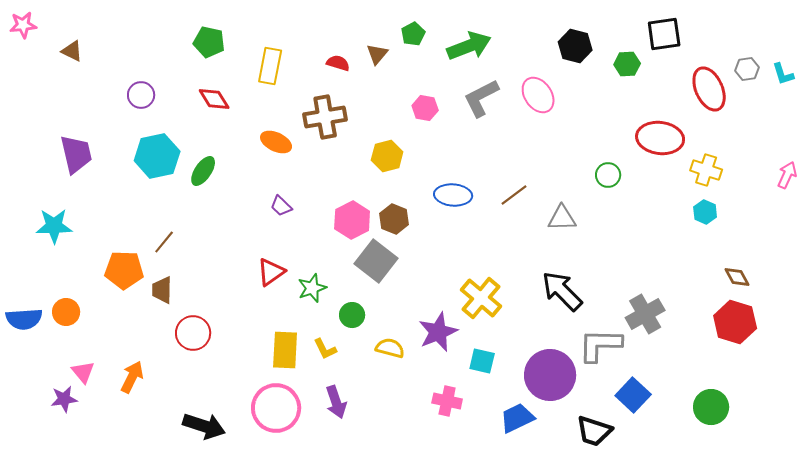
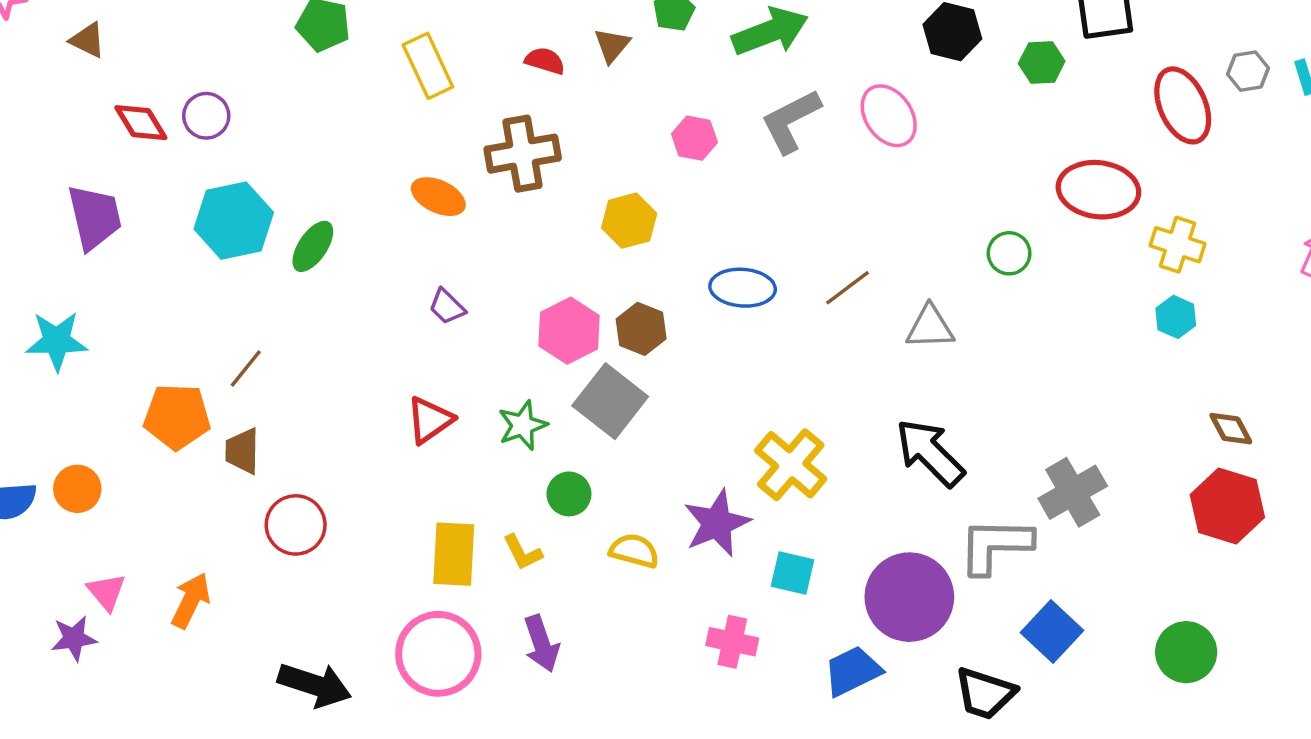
yellow rectangle: (270, 66) -> (428, 66), turned -36
red diamond: (214, 99) -> (141, 123), moved
green star: (312, 288) -> (523, 425), moved

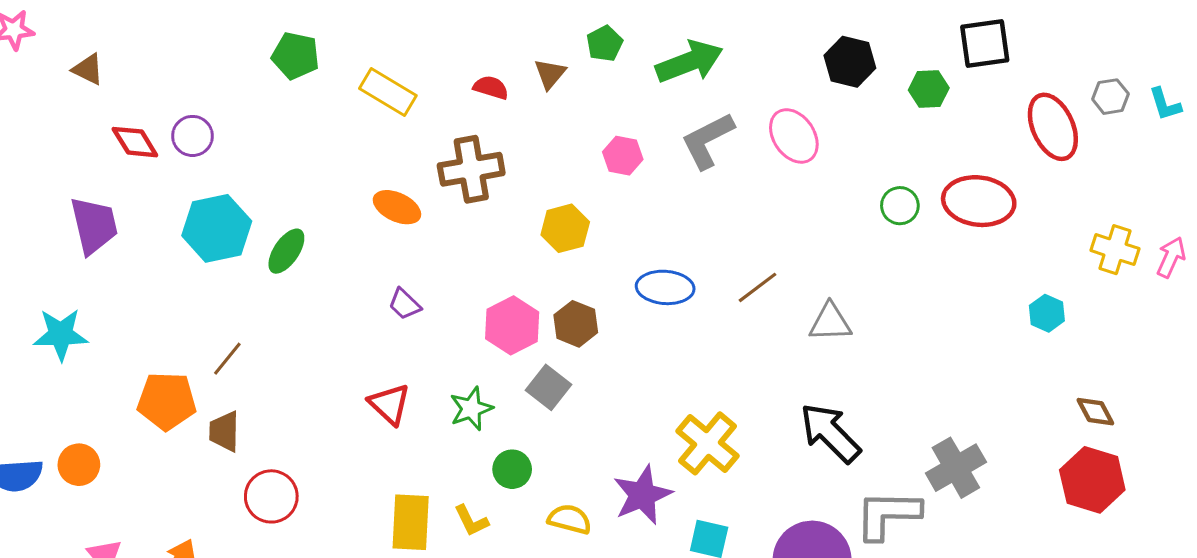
yellow rectangle: (428, 66) -> (388, 92), turned -34
yellow cross: (1178, 245) -> (1115, 250), moved
green circle: (1009, 253) -> (900, 206), moved
gray square: (610, 401) -> (548, 387), size x0.7
red triangle: (430, 420) -> (389, 404), turned -42

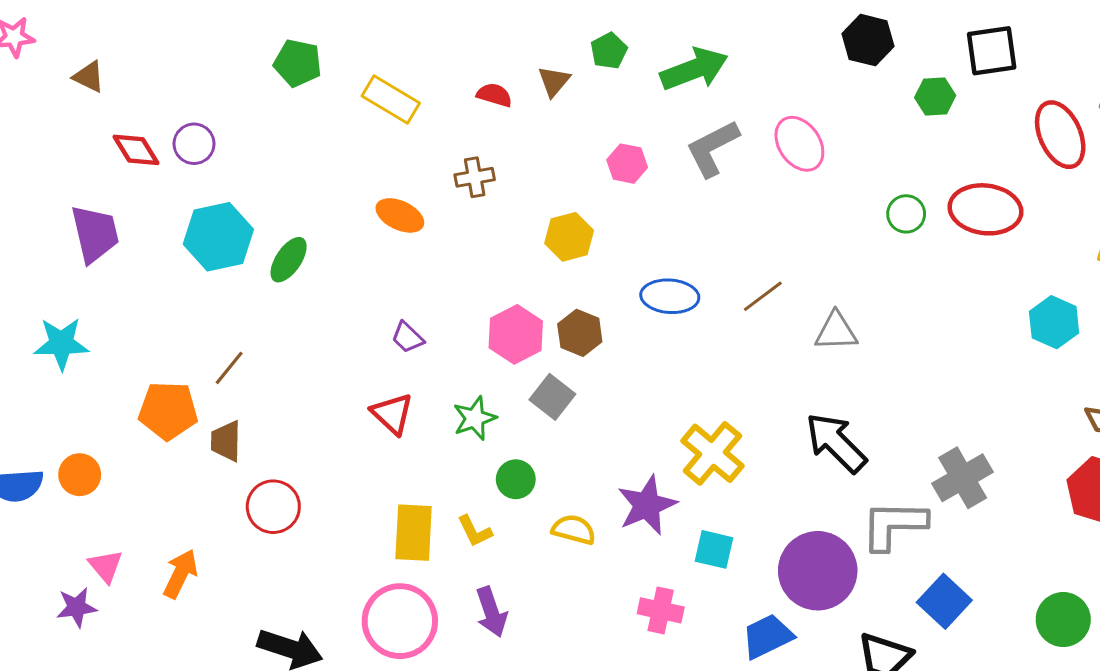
black hexagon: (850, 62) -> (868, 40), moved
brown cross: (471, 169) -> (475, 177), size x0.6
purple trapezoid: (405, 304) -> (408, 337), moved
cyan hexagon: (1047, 313) -> (1054, 322), size x1.4

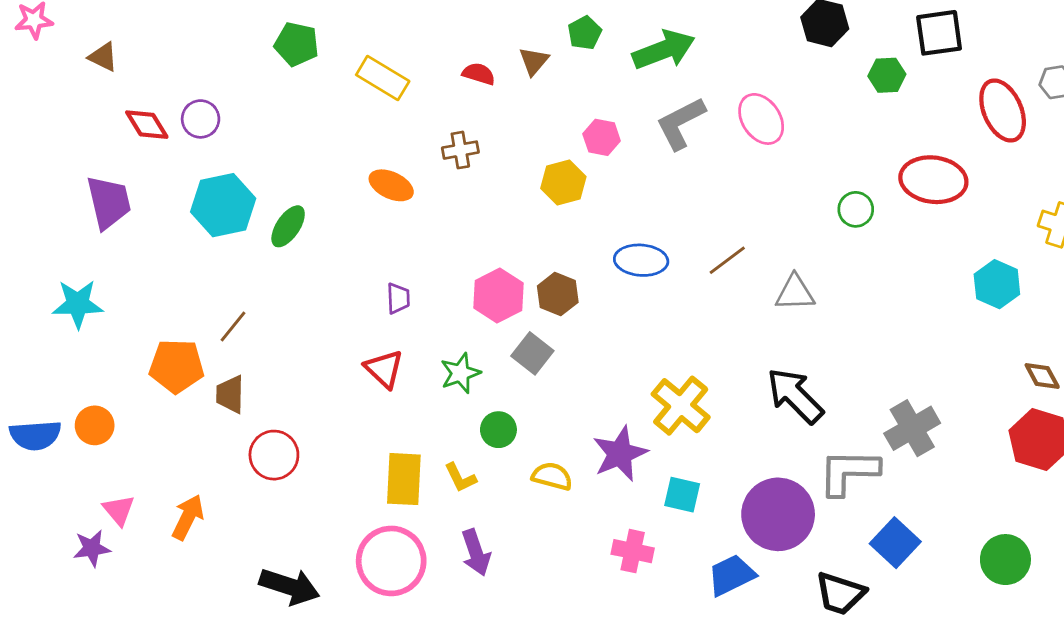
green circle: (906, 214) -> (856, 209), moved
yellow hexagon: (569, 237) -> (563, 183), moved
purple trapezoid: (408, 337) -> (398, 298), turned -136

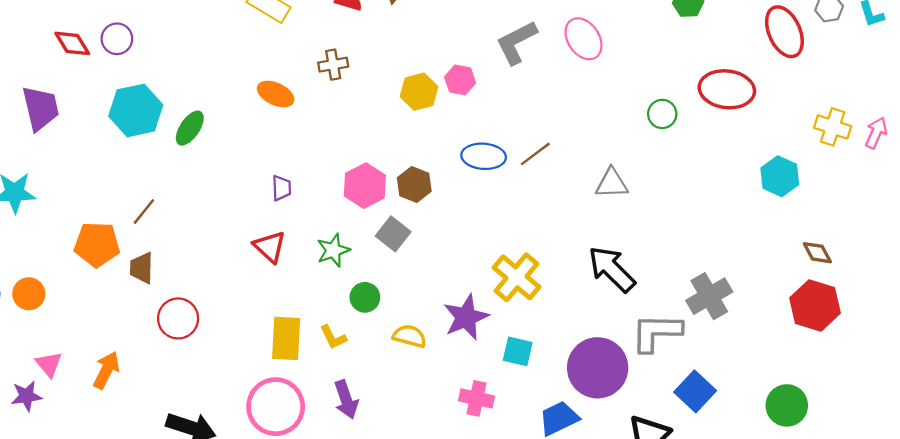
pink hexagon: (602, 137) -> (460, 80), moved
brown line: (727, 260) -> (535, 154), moved

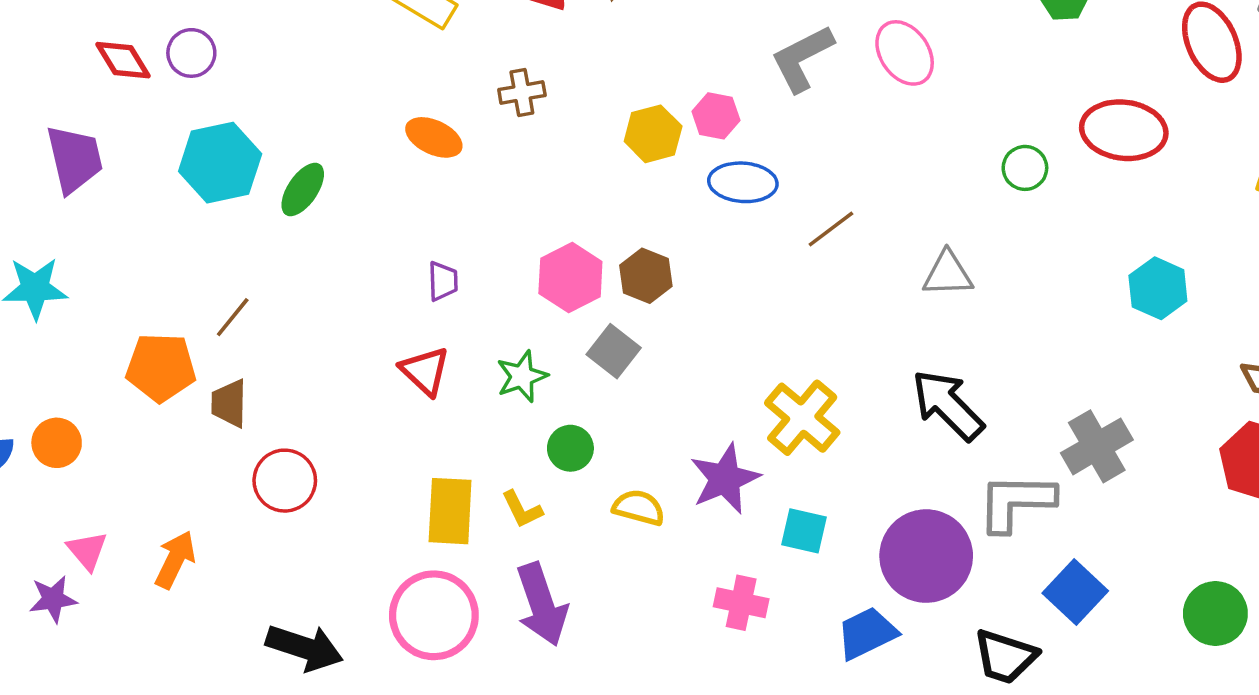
blue ellipse: (484, 156) -> (743, 182), moved
cyan hexagon: (780, 176) -> (1158, 288), moved
purple arrow: (346, 400) -> (542, 605), size x1.4

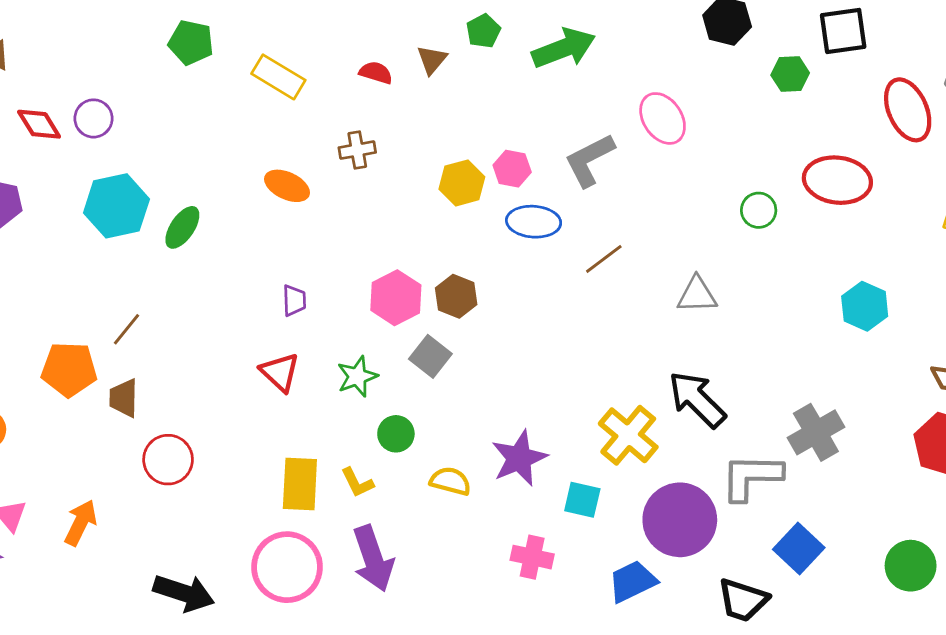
gray L-shape: (802, 58) -> (589, 160), moved
yellow cross: (802, 418) -> (628, 435), moved

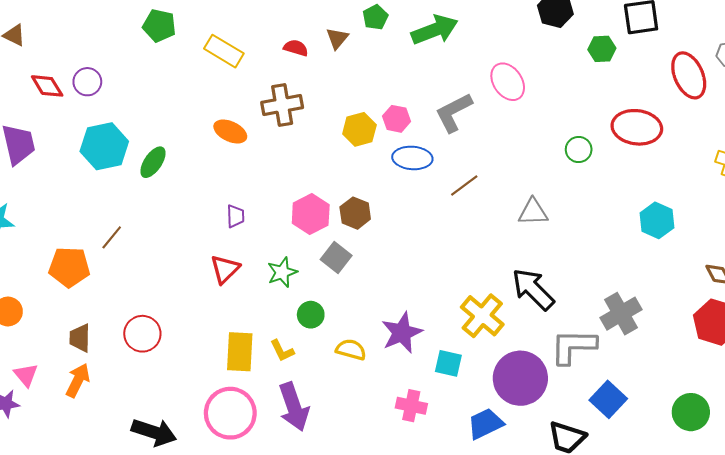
brown cross: (357, 150) -> (282, 105), size x1.5
red triangle: (280, 372) -> (225, 269), turned 32
brown trapezoid: (124, 398) -> (80, 338), moved

